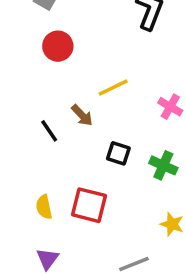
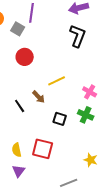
green cross: (163, 165) -> (86, 115), moved
purple triangle: (47, 259) -> (19, 171), moved

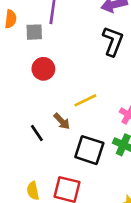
gray square: (18, 29) -> (34, 32), turned -32
black square: (60, 119) -> (89, 150), size x1.6

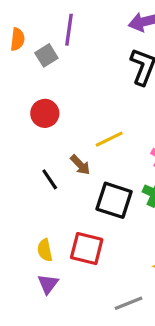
gray square: (34, 32) -> (46, 55), turned -30
red circle: (43, 69) -> (45, 113), moved

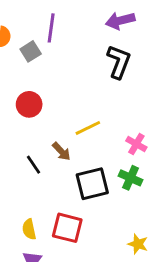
black square: (114, 200) -> (92, 184), turned -32

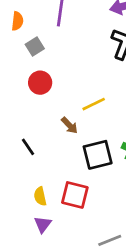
gray square: (31, 51) -> (35, 47), moved
black line: (33, 165) -> (28, 147), moved

